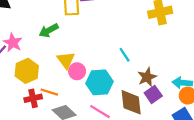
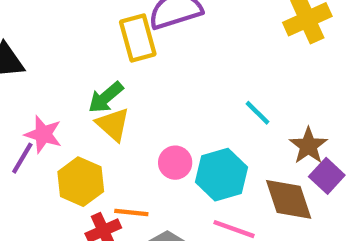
yellow triangle: (66, 60) -> (113, 124), moved

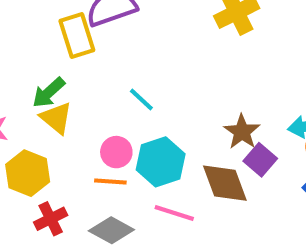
cyan line: (258, 113) -> (141, 99), moved
orange line: (131, 212) -> (110, 181), moved

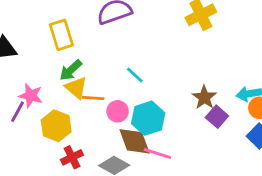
yellow rectangle: (77, 35) -> (61, 35), moved
orange line: (110, 181) -> (93, 98), moved
brown diamond: (225, 183) -> (135, 141), moved

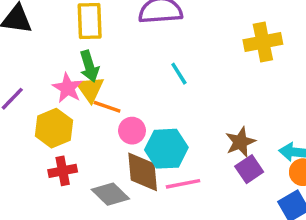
green arrow: (71, 70) -> (89, 66), turned -80
cyan line: (135, 75) -> (179, 74), moved
pink star: (31, 96) -> (68, 88), moved
pink line: (157, 153) -> (183, 184), moved, turned -44

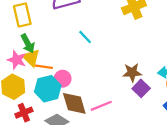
brown star: (240, 142) -> (132, 72), turned 30
cyan hexagon: (166, 149) -> (48, 89), moved

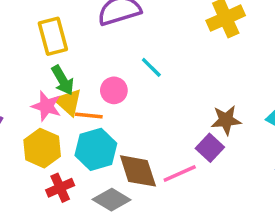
pink circle: (63, 79) -> (114, 90), moved
purple square: (141, 88) -> (210, 148), moved

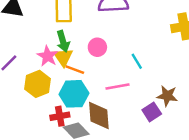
cyan line: (151, 67) -> (137, 61), moved
pink circle: (114, 90) -> (97, 47), moved
pink line: (180, 173) -> (117, 86), moved
red cross: (60, 188) -> (60, 116), moved

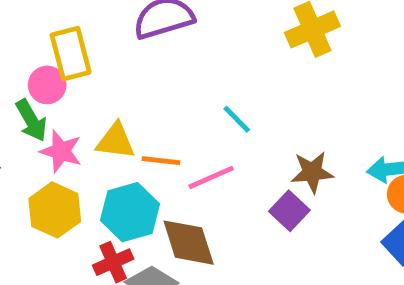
green arrow: (63, 41) -> (31, 120), moved
pink circle: (97, 47) -> (47, 85), moved
yellow triangle: (63, 57) -> (116, 141), moved, turned -35
orange line: (75, 70) -> (161, 161), moved

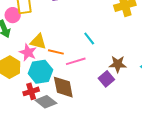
pink star: (61, 151) -> (28, 52), moved

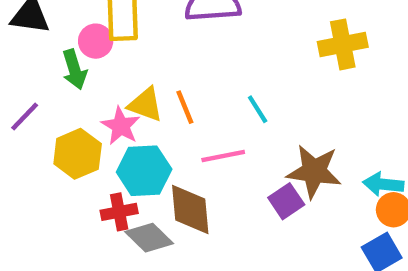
orange line: (56, 52) -> (185, 107), moved, turned 49
brown star: (118, 64) -> (314, 171), size x1.4

